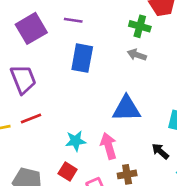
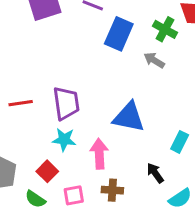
blue rectangle: (82, 58) -> (119, 34), moved
purple trapezoid: (23, 79) -> (66, 103), moved

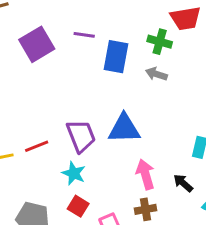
blue triangle: (129, 117) -> (124, 129), moved
cyan star: (64, 140) -> (74, 173), moved, turned 30
pink arrow: (99, 154) -> (145, 174), moved

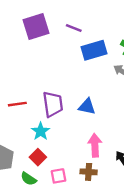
blue rectangle: (116, 57) -> (94, 50), turned 50
blue triangle: (124, 129) -> (87, 106), size x0.7

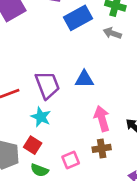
red square: (38, 157) -> (33, 145), moved

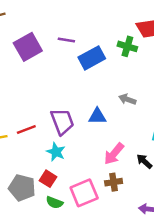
gray arrow: (112, 33) -> (127, 99), moved
pink arrow: (102, 119) -> (114, 154), turned -125
pink square: (71, 160) -> (84, 193), size x1.6

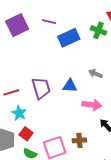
cyan star: (56, 152) -> (19, 113), moved
pink arrow: (114, 154) -> (92, 105), moved, turned -126

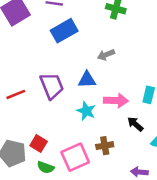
blue rectangle: (69, 38) -> (64, 31), moved
gray arrow: (95, 74) -> (106, 55), moved, turned -40
cyan star: (19, 113) -> (86, 111), moved

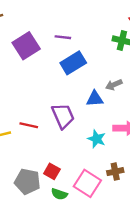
blue triangle: (87, 80) -> (95, 99), moved
red line: (16, 94) -> (29, 125), turned 36
pink square: (75, 157) -> (87, 183), turned -32

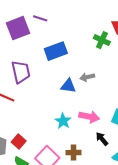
purple line: (63, 37) -> (40, 18), moved
purple trapezoid: (63, 116) -> (21, 72), moved

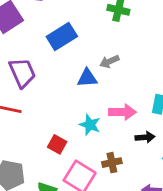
black arrow: (102, 139) -> (145, 137), turned 136
red square: (19, 142) -> (57, 144), moved

